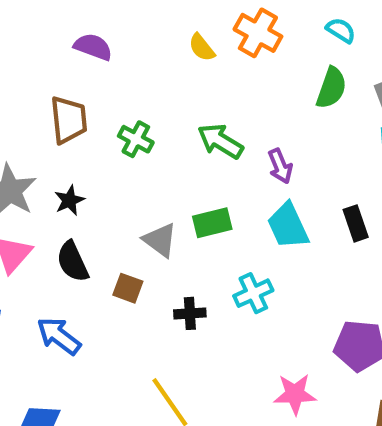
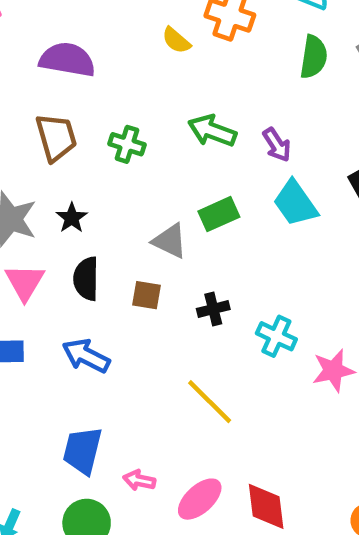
purple semicircle: (93, 47) -> (67, 60), size x1.4
black semicircle: (73, 262) -> (86, 279), turned 36
cyan cross: (253, 293) -> (276, 336), moved, turned -30

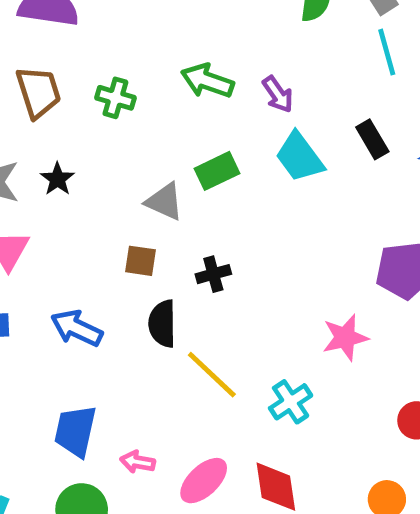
black semicircle: (86, 279) -> (162, 324), moved
cyan cross: (276, 336) -> (291, 402), moved, turned 33

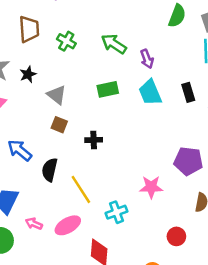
gray triangle: (164, 202) -> (57, 95), moved
black semicircle: (162, 324) -> (50, 170), moved
pink ellipse: (204, 481) -> (68, 225), moved

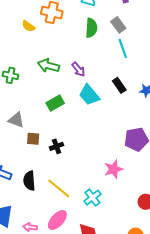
brown square: (59, 125) -> (33, 139), moved

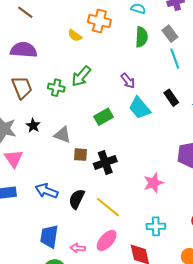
green arrow: (48, 66) -> (81, 76), moved, turned -65
black cross: (57, 146) -> (105, 162), size x1.5
pink star: (114, 169) -> (153, 183), moved
black semicircle: (29, 181) -> (77, 199), turned 30
cyan cross: (92, 198) -> (156, 226), moved, turned 36

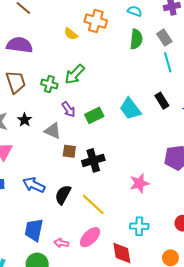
purple arrow: (128, 81) -> (69, 109), moved

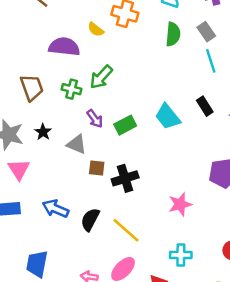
purple semicircle: (20, 45) -> (64, 47), moved
blue trapezoid: (34, 230) -> (37, 264), moved

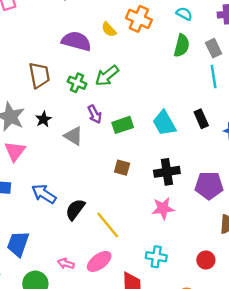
brown square: (97, 168) -> (122, 168), moved
black cross: (125, 178) -> (167, 172), moved

